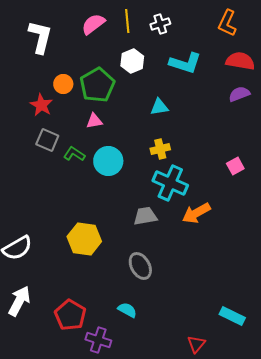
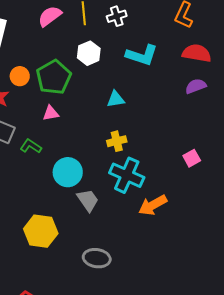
cyan circle: (108, 161) -> (68, 172), moved
gray trapezoid: (145, 216) -> (88, 200), moved, turned 65
gray ellipse: (140, 266) -> (97, 258), turned -52

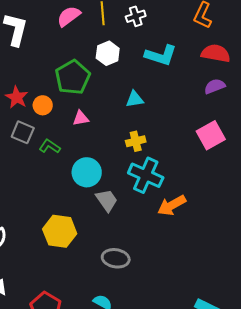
orange circle: (20, 76) -> (43, 105), moved
pink triangle: (51, 113) -> (81, 118), moved
pink square: (192, 158) -> (211, 135), moved, size x1.6

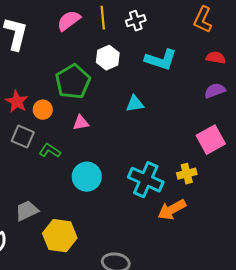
red semicircle: (216, 53) -> (216, 58), size x0.7
yellow cross: (136, 141) -> (187, 174), moved
gray trapezoid: (107, 200) -> (27, 211), moved, turned -80

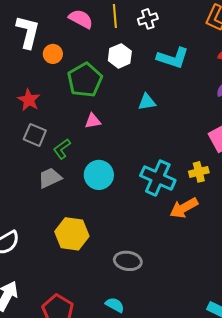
pink semicircle: (69, 21) -> (81, 19), turned 65
orange circle: (43, 110) -> (53, 54), moved
green L-shape: (50, 151) -> (62, 149), turned -70
gray trapezoid: (27, 211) -> (50, 178), moved

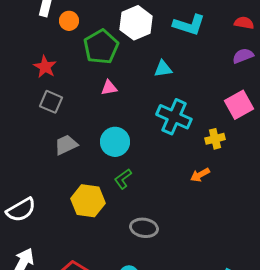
white hexagon: (120, 56) -> (136, 23), size x1.4
green L-shape: (62, 149) -> (123, 179), moved
cyan cross: (158, 178) -> (174, 117), moved
orange arrow: (184, 208) -> (200, 175), size x0.7

